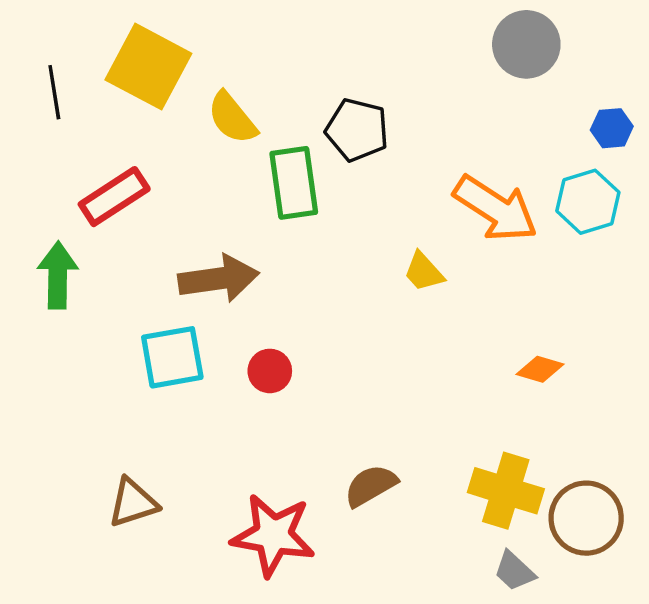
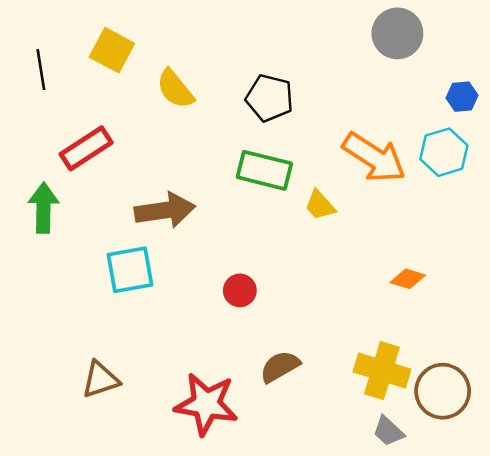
yellow square: (148, 67) -> (112, 50), size x0.7
green rectangle: (294, 183) -> (264, 170), moved, turned -68
red circle: (270, 371) -> (240, 290), moved

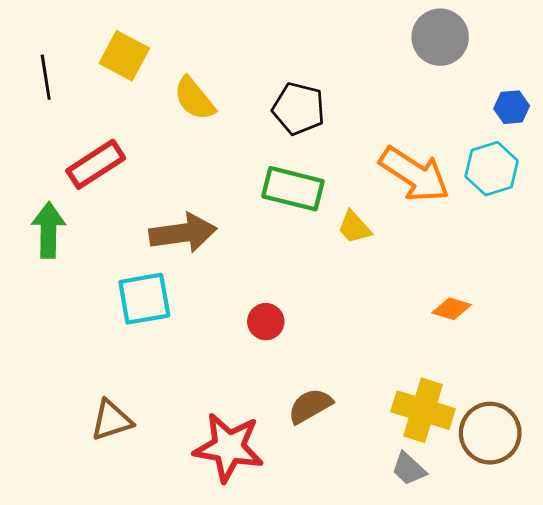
gray trapezoid: (388, 431) -> (409, 469), moved

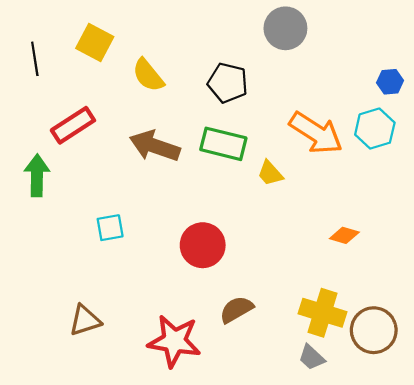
gray circle: (440, 37) -> (285, 28), moved
brown arrow: (183, 233) -> (155, 146), moved, turned -153
cyan square: (144, 299) -> (110, 228), size x0.7
red circle: (266, 322) -> (203, 245), size x1.6

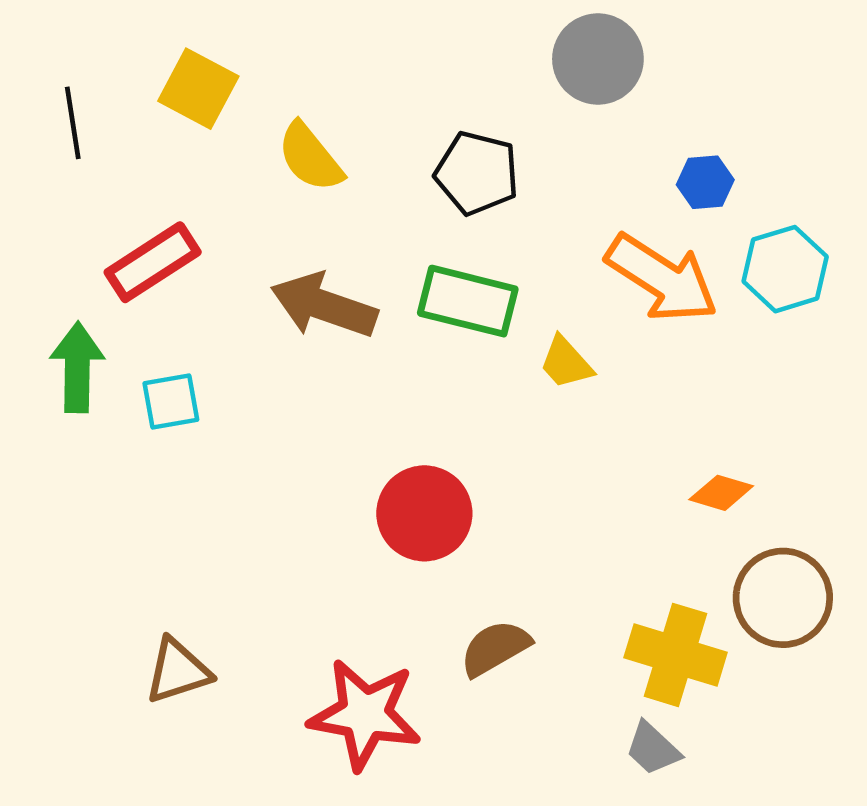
blue hexagon: (390, 82) -> (705, 182), moved
cyan square: (110, 228) -> (171, 401), moved
brown circle: (374, 330) -> (783, 598), moved

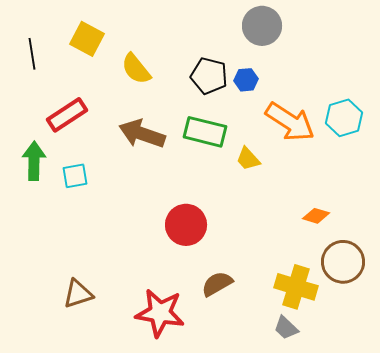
blue hexagon: (705, 182) -> (246, 80), moved

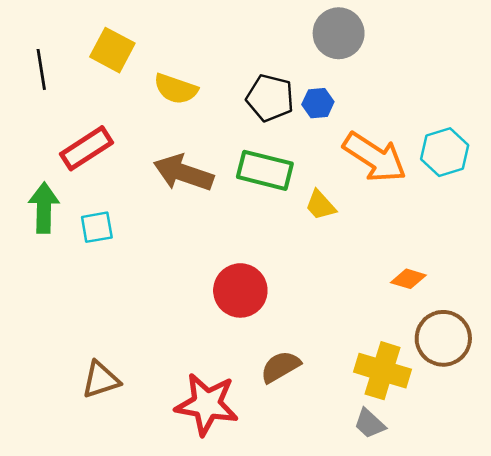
yellow semicircle: (136, 69) -> (176, 89), turned -32

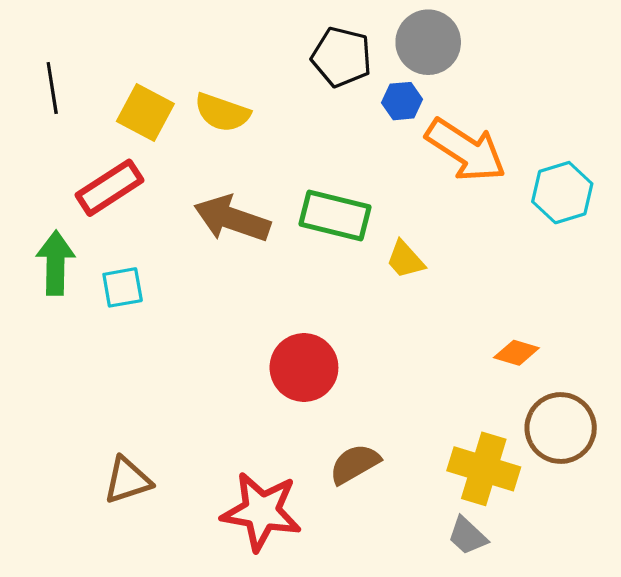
yellow square: (112, 50) -> (145, 113), moved
black pentagon: (270, 98) -> (342, 57), moved
blue hexagon: (318, 103) -> (402, 101), moved
orange arrow: (375, 157) -> (466, 150), moved

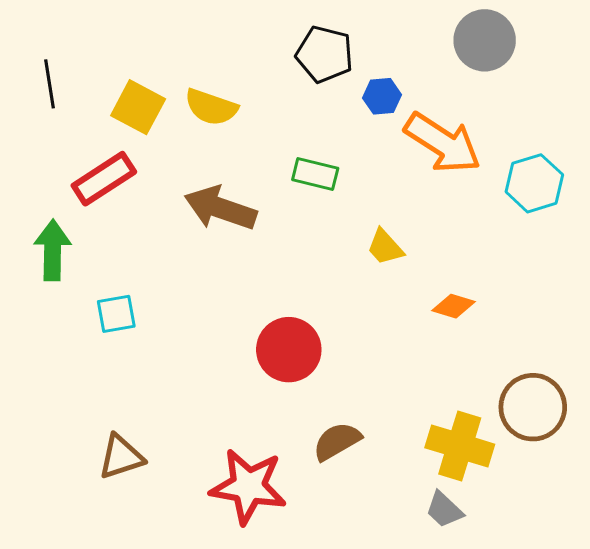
gray circle: (428, 42) -> (485, 40), moved
green rectangle: (335, 215) -> (315, 174), moved, size x0.7
cyan square: (123, 287) -> (116, 314), moved
orange diamond: (516, 353) -> (454, 306), moved

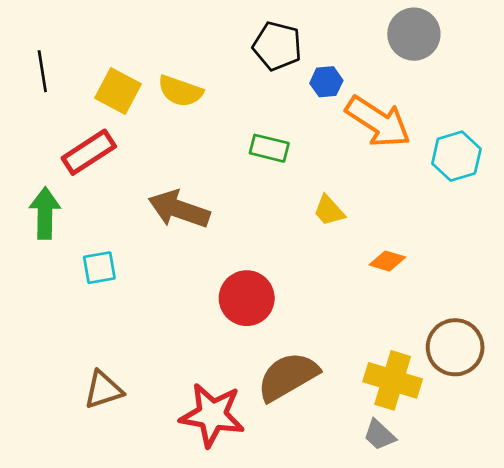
brown arrow: (220, 208) -> (179, 209), moved
brown semicircle: (337, 441) -> (288, 376), size x1.5

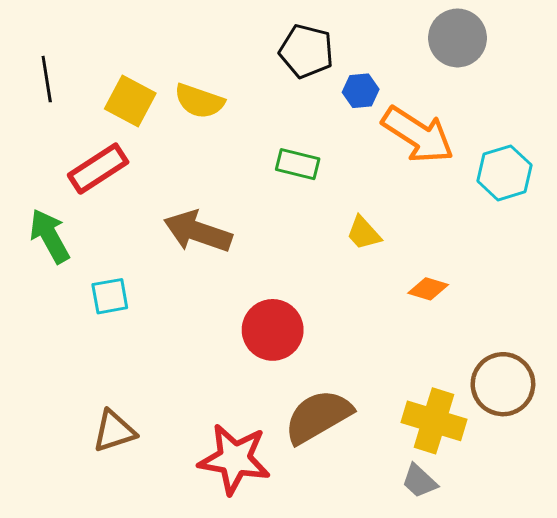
green arrow: (45, 213) -> (50, 236), turned -30

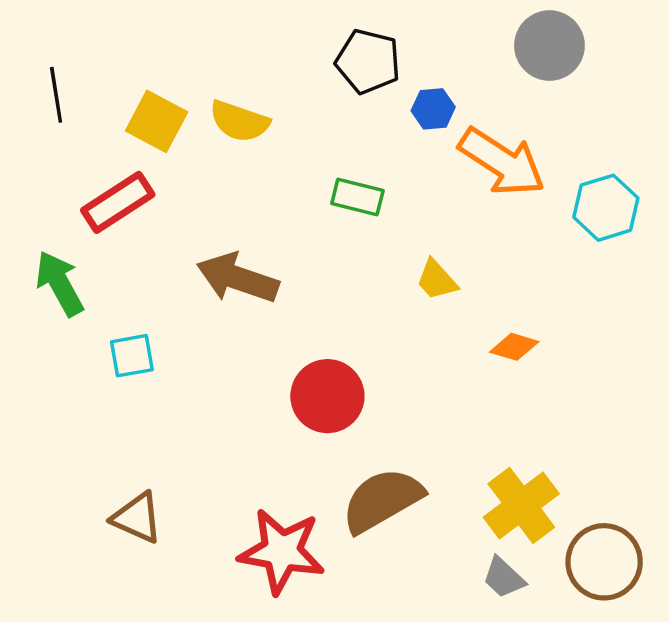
brown circle: (503, 384) -> (604, 562), moved
yellow cross: (434, 421) -> (521, 505), turned 36
brown triangle: (114, 431) -> (137, 518), turned 42

